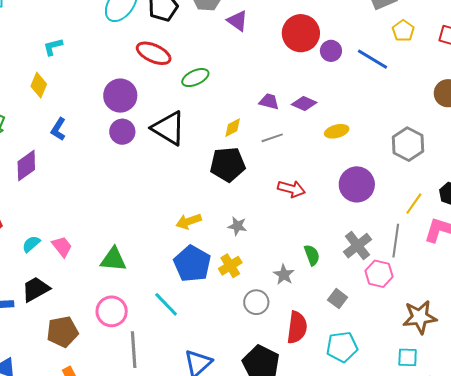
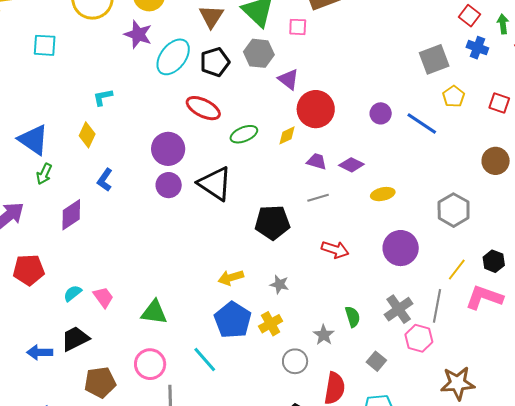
red circle: (301, 33) -> (316, 109), moved
yellow diamond: (233, 128) -> (287, 135), moved

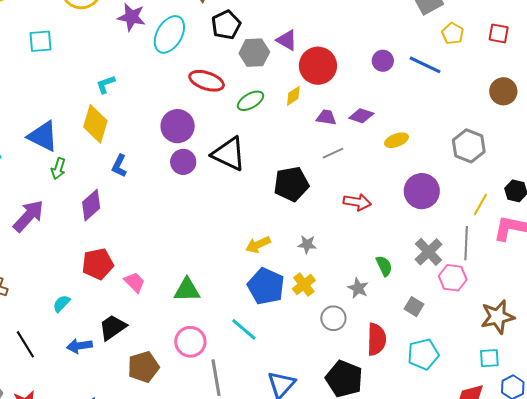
gray hexagon: (259, 53) -> (254, 53), moved
black pentagon: (215, 62) -> (226, 25), moved
yellow diamond: (87, 135) -> (95, 124), size x1.5
red pentagon: (29, 270) -> (98, 264), moved
cyan semicircle: (73, 293) -> (61, 304), moved

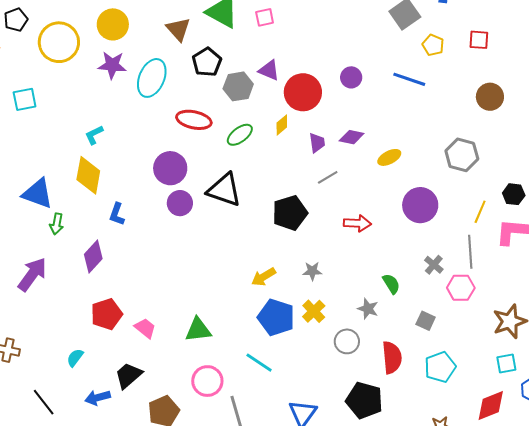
purple circle: (383, 61) -> (351, 77), moved
purple trapezoid: (326, 117) -> (317, 143), turned 80
gray cross: (429, 252) -> (434, 265), size x0.7

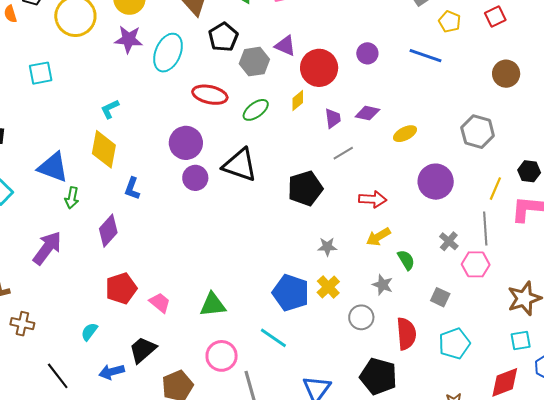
red square: (479, 40) -> (495, 17), turned -30
yellow arrow: (264, 277) -> (378, 237), moved

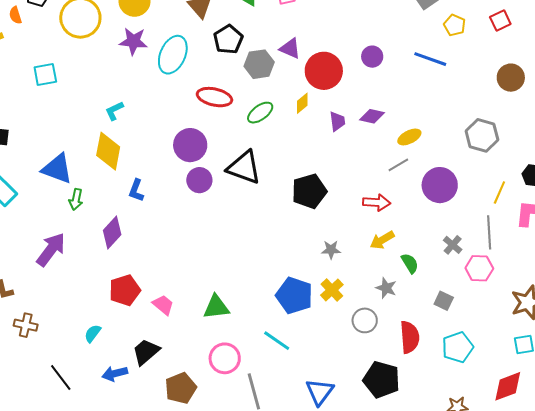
gray line: (343, 153) -> (398, 165), moved

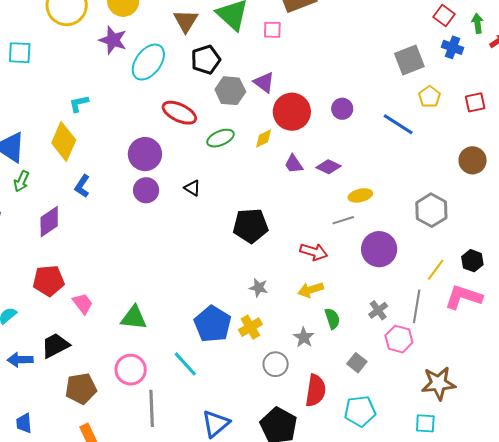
purple trapezoid: (337, 121) -> (294, 164), turned 140
black triangle: (244, 167) -> (192, 188), size x0.5

